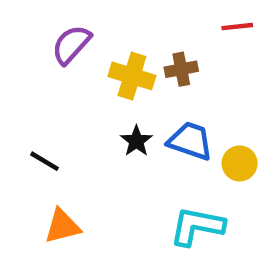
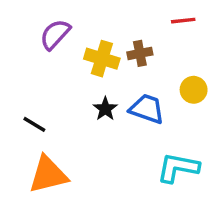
yellow circle: (240, 163) -> (194, 90), moved
orange triangle: (62, 226) -> (48, 175), size x1.4
cyan L-shape: (197, 226) -> (178, 168), moved

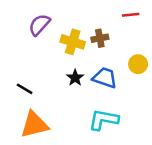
cyan L-shape: (178, 168) -> (104, 120), moved

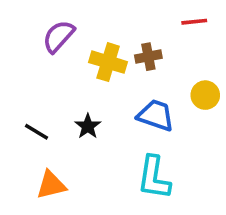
black star: (75, 78) -> (88, 126), moved
cyan L-shape: (104, 120) -> (154, 178), turned -92
orange triangle: (34, 125) -> (51, 185), size x0.7

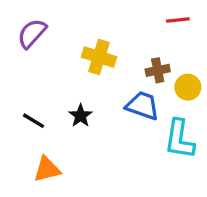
purple semicircle: (58, 36) -> (32, 33), moved
brown cross: (148, 57) -> (158, 70), moved
cyan L-shape: (154, 178) -> (179, 139), moved

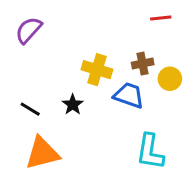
yellow cross: (99, 57) -> (97, 70), moved
cyan L-shape: (179, 139) -> (150, 152), moved
orange triangle: (47, 169) -> (42, 153), size x1.4

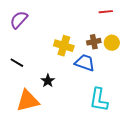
yellow circle: (170, 79) -> (112, 43), moved
black star: (73, 105) -> (48, 81), moved
black line: (30, 109) -> (17, 63), moved

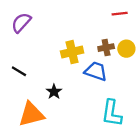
yellow cross: (64, 46) -> (72, 52), turned -30

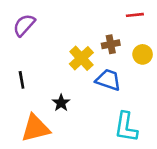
brown cross: (106, 48) -> (111, 44), moved
yellow cross: (72, 52) -> (81, 58), turned -30
black line: (19, 71) -> (22, 80), turned 49

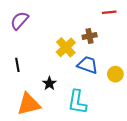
yellow circle: (143, 54) -> (115, 74), moved
cyan L-shape: (126, 127) -> (77, 102), moved

